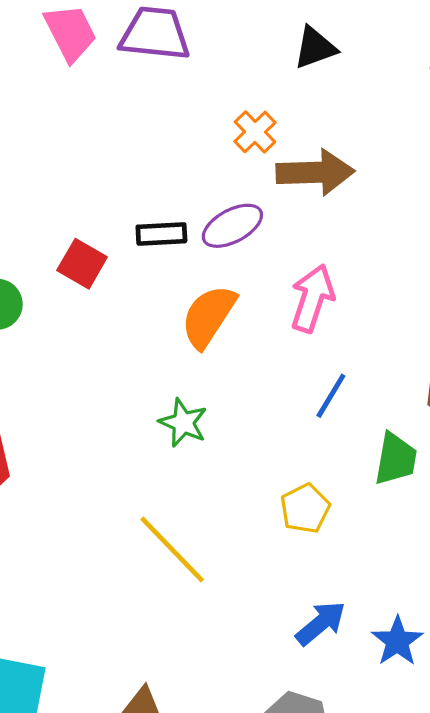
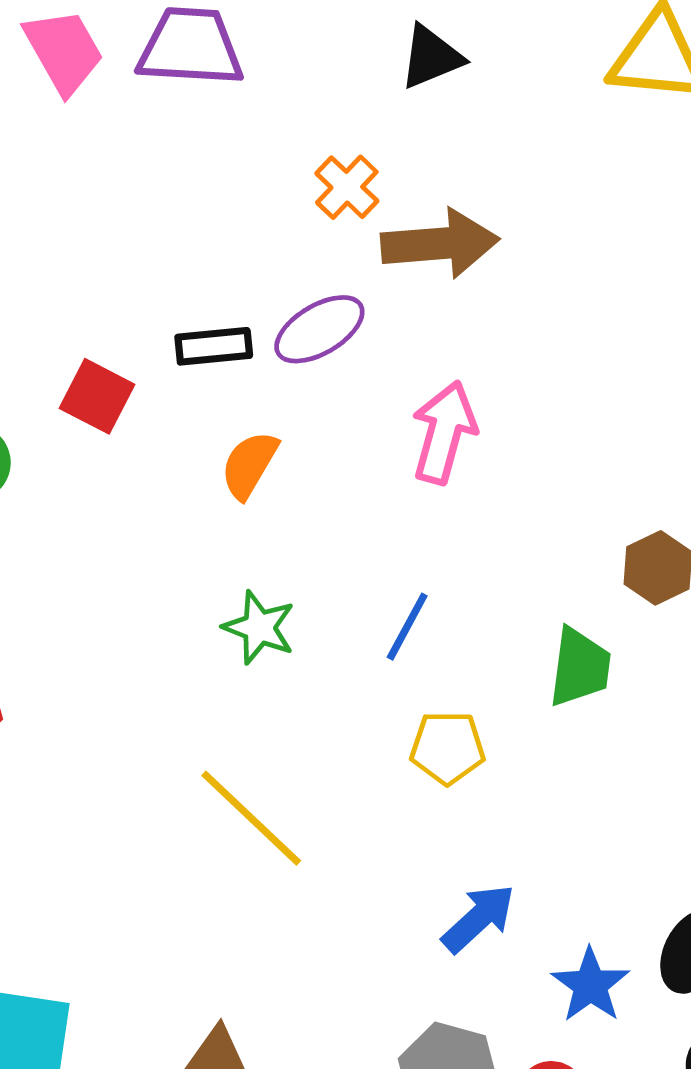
orange semicircle: (208, 316) -> (249, 465), moved, size x0.7
blue line: (331, 396) -> (407, 627), moved
yellow pentagon: (305, 508) -> (447, 748), turned 30
blue star: (397, 641) -> (590, 985), moved

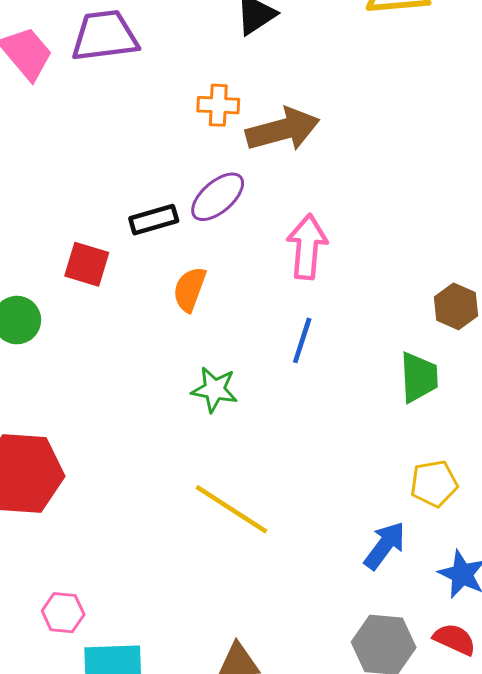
orange cross: (347, 187) -> (218, 105), turned -30
blue line: (407, 627) -> (302, 340), moved
yellow pentagon: (447, 748) -> (434, 484), moved

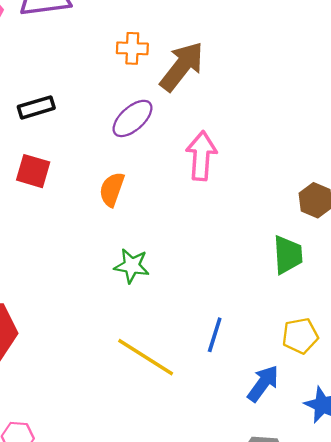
brown arrow: (283, 130) -> (182, 66), turned -36
black rectangle: (154, 220) -> (36, 107), moved
blue line: (302, 340) -> (215, 335), moved

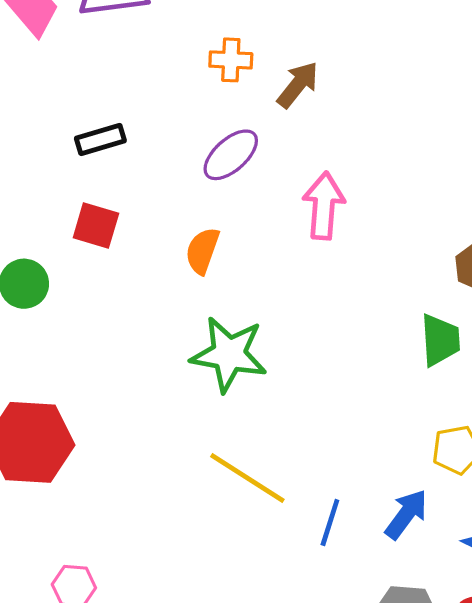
brown arrow: (182, 66) -> (298, 85), size x0.7
green star: (132, 266) -> (229, 354), size x1.6
blue line: (215, 335) -> (330, 523), moved

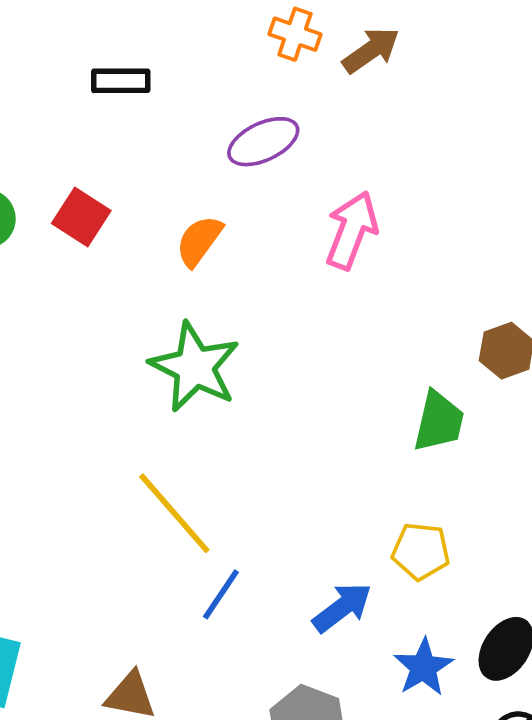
brown arrow: (298, 85) -> (371, 50), moved
red square: (96, 226) -> (81, 217), moved
blue line: (330, 523) -> (221, 594), moved

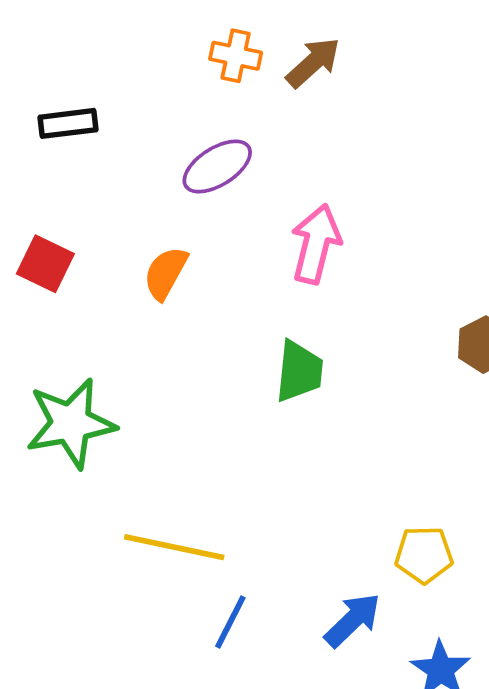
green star: (195, 367) -> (71, 423), moved, turned -30
green trapezoid: (439, 421) -> (299, 371), moved
yellow line: (174, 513) -> (174, 547), turned -30

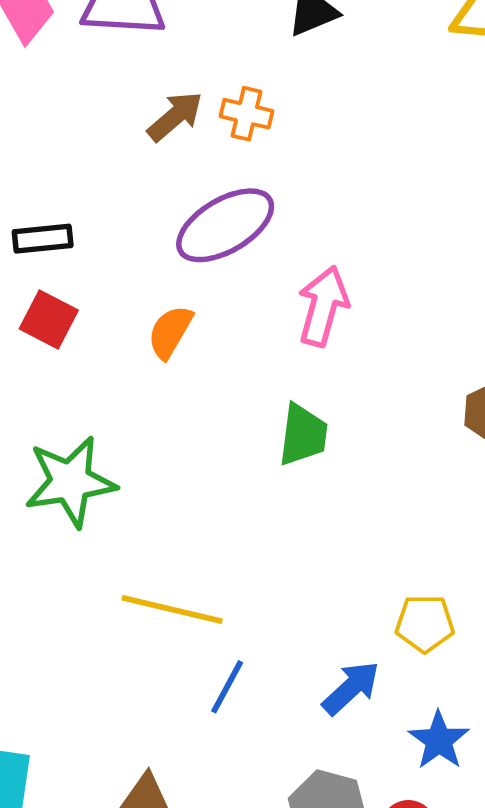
brown arrow: (313, 63) -> (175, 116), moved
black rectangle: (68, 123) -> (43, 239), moved
purple ellipse: (217, 167) -> (225, 225), size x1.4

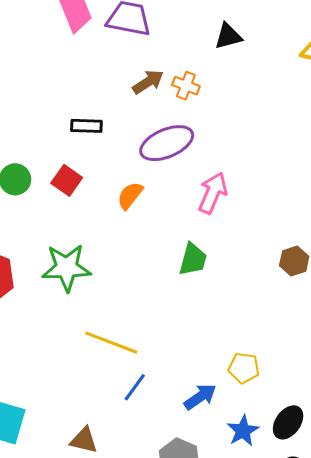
black rectangle: (43, 239) -> (86, 126), moved

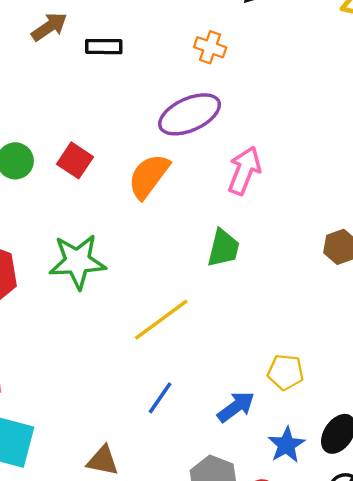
brown arrow: (148, 82) -> (49, 27), moved
black rectangle: (86, 126) -> (104, 47), moved
orange semicircle: (130, 196) -> (149, 176), size x1.4
yellow line: (111, 343) -> (161, 320), moved, turned -56

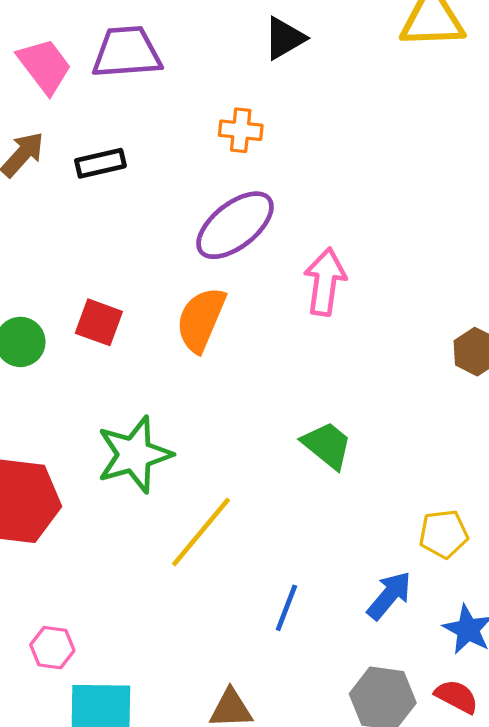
green trapezoid: (223, 248) -> (327, 445), moved, turned -51
yellow line: (161, 320) -> (201, 532), moved

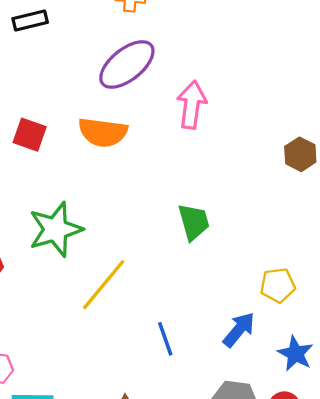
orange semicircle: (201, 320) -> (103, 132), turned -105
green trapezoid: (327, 445) -> (194, 222), turned 36
blue line: (286, 608) -> (165, 339), turned -40

